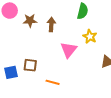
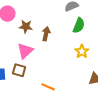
pink triangle: (69, 50) -> (25, 51), moved
orange line: (53, 82) -> (48, 87), moved

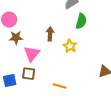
brown star: (26, 27) -> (16, 38), moved
yellow star: (82, 51) -> (70, 46), moved

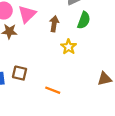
brown arrow: (50, 34) -> (54, 24), moved
pink triangle: (32, 54) -> (27, 14), moved

